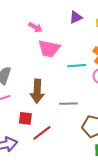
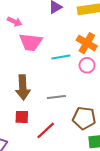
red square: (25, 118) -> (22, 117), moved
red line: (42, 133) -> (46, 130), moved

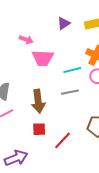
gray line: (56, 97) -> (70, 92), moved

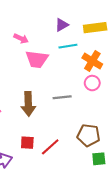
cyan line: (72, 70) -> (68, 46), moved
red square: (39, 129) -> (27, 143), moved

